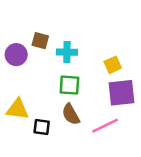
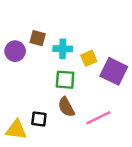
yellow square: (113, 65) -> (89, 58), moved
purple square: (122, 93) -> (114, 71), moved, turned 32
yellow triangle: (17, 109) -> (16, 130), moved

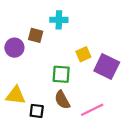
cyan cross: (63, 49) -> (59, 20), moved
yellow triangle: (16, 130) -> (16, 95), moved

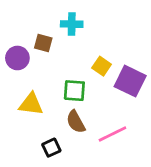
yellow square: (83, 54) -> (102, 66), turned -32
yellow triangle: (16, 95) -> (31, 104), moved
black square: (37, 111) -> (51, 148), moved, turned -32

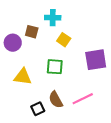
yellow square: (102, 66) -> (64, 40), moved
purple square: (130, 81) -> (96, 60), turned -35
brown semicircle: (76, 122) -> (56, 100), moved

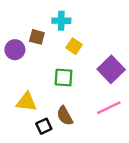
purple square: (96, 60) -> (111, 69), turned -35
yellow triangle: (23, 77) -> (26, 102), moved
pink line: (83, 99) -> (109, 108), moved

